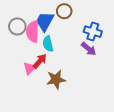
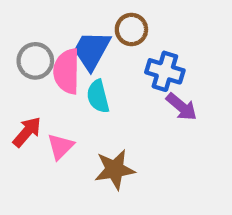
blue cross: (93, 32) -> (165, 71), moved
red arrow: (40, 61) -> (27, 132), moved

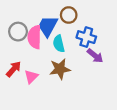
cyan semicircle: (98, 96) -> (59, 44), moved
brown star: (115, 170) -> (60, 69), moved

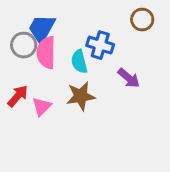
brown circle: (69, 15) -> (142, 20), moved
blue trapezoid: (48, 26) -> (42, 29), moved
blue cross: (86, 37) -> (100, 45), moved

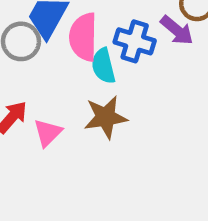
pink semicircle: (46, 53) -> (83, 37), moved
purple arrow: (129, 78) -> (177, 30), moved

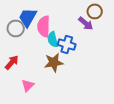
blue cross: (135, 41) -> (67, 44), moved
pink triangle: (48, 133) -> (28, 85), moved

